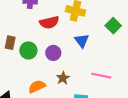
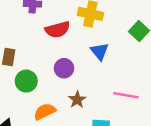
green circle: (28, 50) -> (26, 81), moved

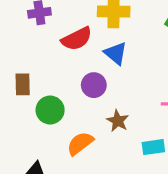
blue triangle: (99, 51) -> (116, 53), moved

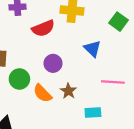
blue triangle: (116, 53) -> (93, 49), moved
orange semicircle: (80, 143) -> (42, 93), moved, turned -102

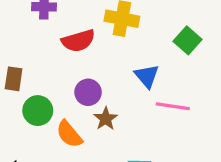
pink line: (113, 82) -> (173, 106), moved
brown star: (68, 91) -> (106, 119), moved

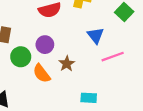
purple circle: (88, 92) -> (45, 45), moved
pink line: (173, 106) -> (113, 57), turned -30

